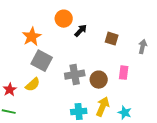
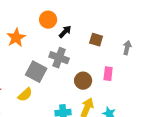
gray square: (42, 61) -> (36, 72), moved
gray cross: (75, 75) -> (59, 58), moved, turned 30
yellow semicircle: (33, 85) -> (25, 95), moved

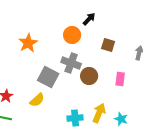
orange circle: (48, 20) -> (72, 35), moved
black arrow: (65, 32) -> (89, 19), moved
brown circle: (83, 81) -> (89, 76), moved

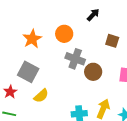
orange circle: (72, 35) -> (64, 34), moved
gray square: (48, 77) -> (28, 72), moved

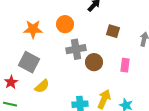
orange star: (32, 39) -> (33, 29), turned 30
gray cross: (75, 59) -> (76, 49), turned -30

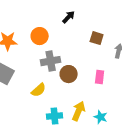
brown square: (113, 31) -> (97, 38), moved
yellow semicircle: (42, 86) -> (39, 90), moved

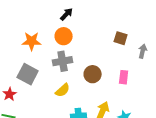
black arrow: (69, 17) -> (67, 14), moved
gray cross: (51, 61) -> (63, 61), moved

